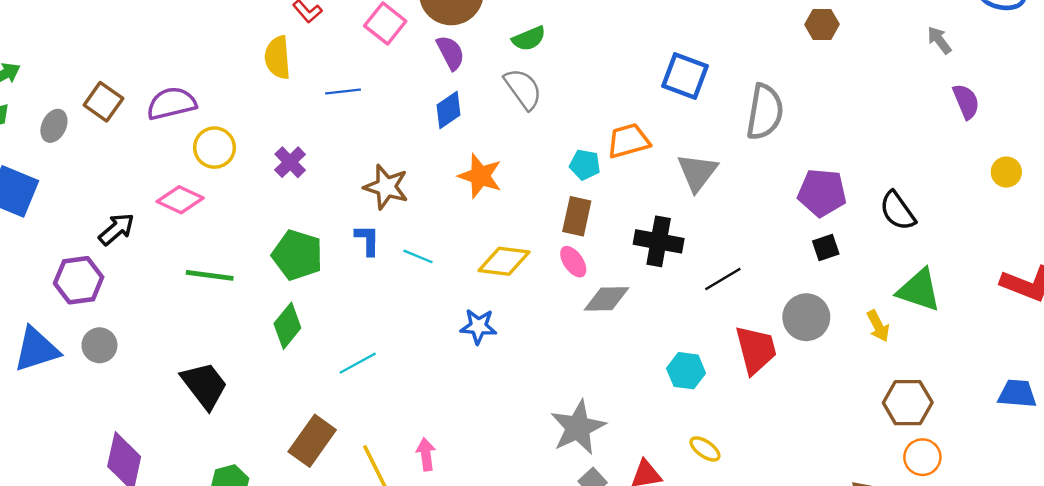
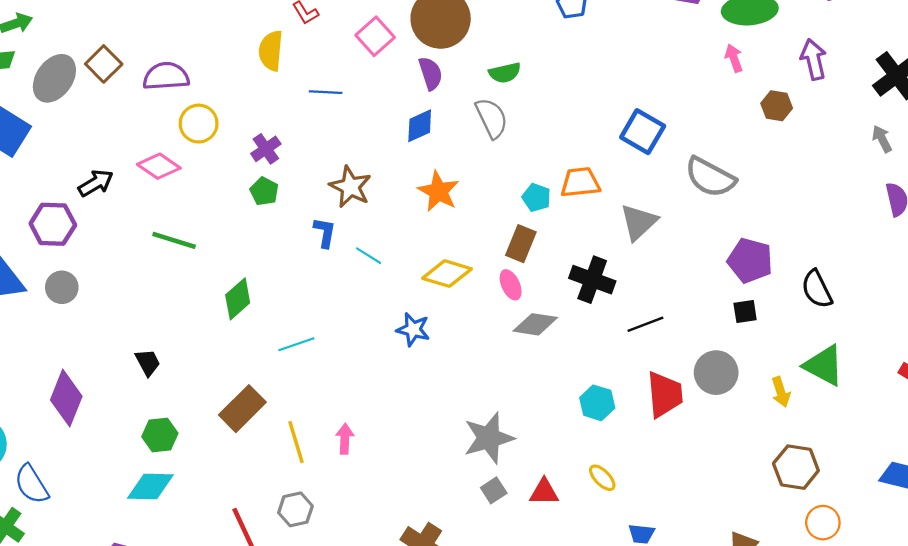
gray semicircle: (765, 112) -> (710, 177), turned 99
gray ellipse: (54, 126) -> (54, 78), size x1.6
green pentagon: (297, 255) -> (264, 191), moved, size x0.6
black trapezoid: (204, 385) -> (148, 362), moved, size x0.6
orange circle: (922, 457) -> (823, 523), moved

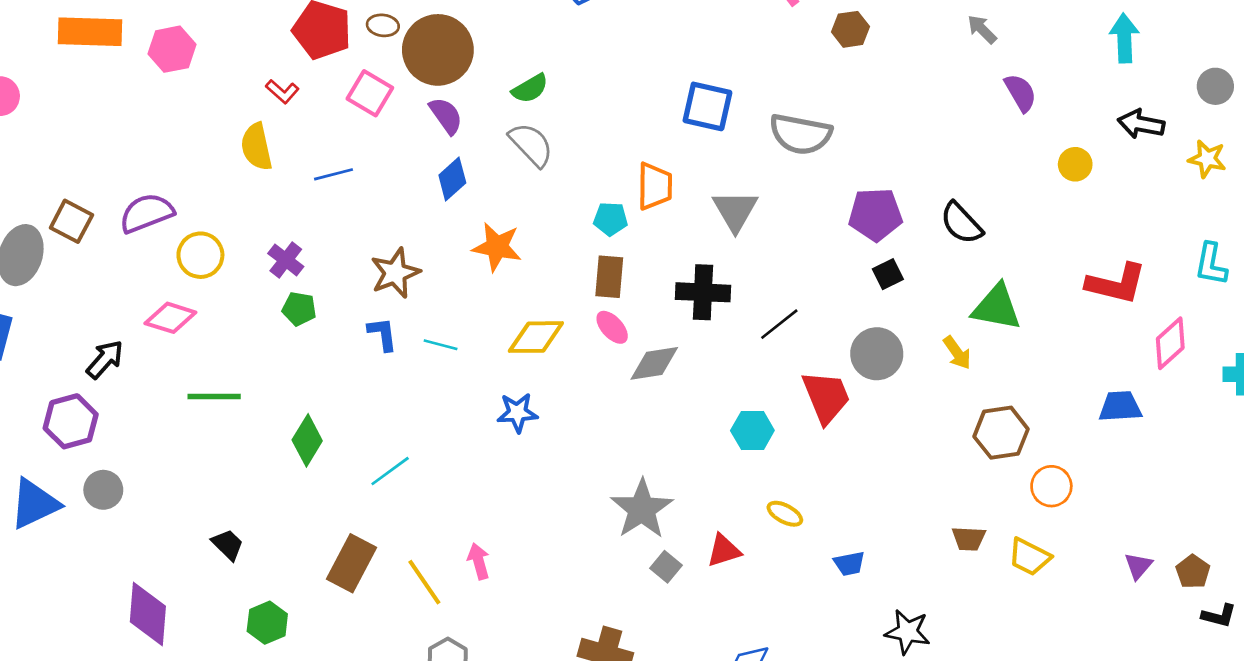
orange trapezoid: (580, 182) -> (655, 186), turned 114
brown star: (350, 187) -> (395, 273), turned -30

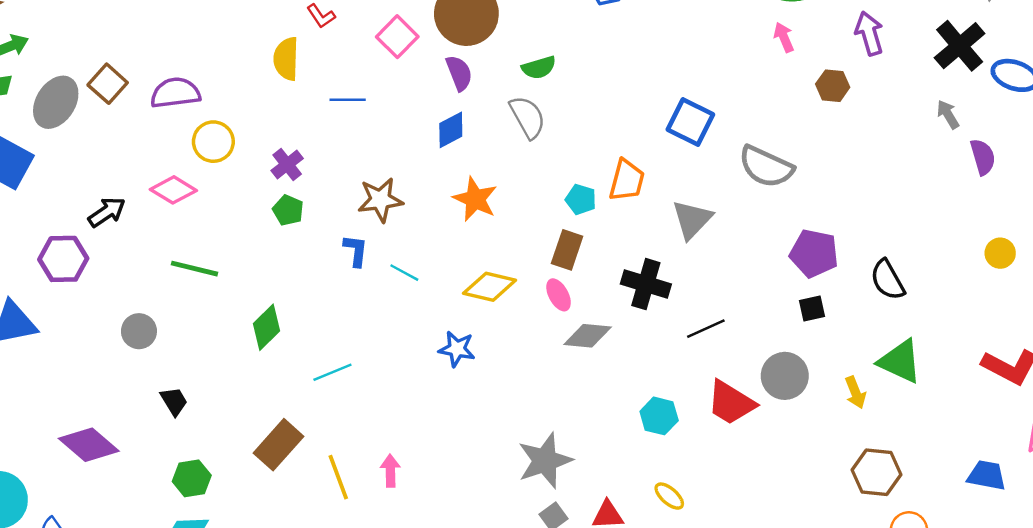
purple semicircle: (1021, 93) -> (983, 157), moved
red trapezoid: (826, 397) -> (731, 403), turned 130
gray circle: (103, 490) -> (139, 331), moved
purple diamond: (148, 614) -> (89, 445), turned -68

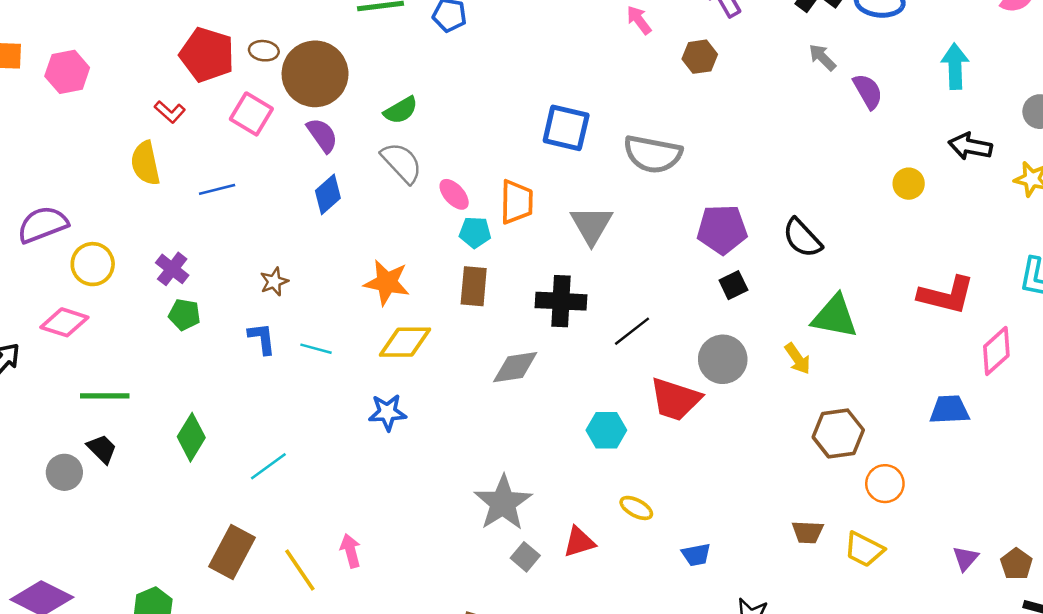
orange star: (475, 199) -> (387, 282), moved
brown star: (380, 200) -> (274, 282), size x0.6
pink ellipse: (559, 295) -> (454, 194), moved
black trapezoid: (174, 401) -> (102, 449), moved

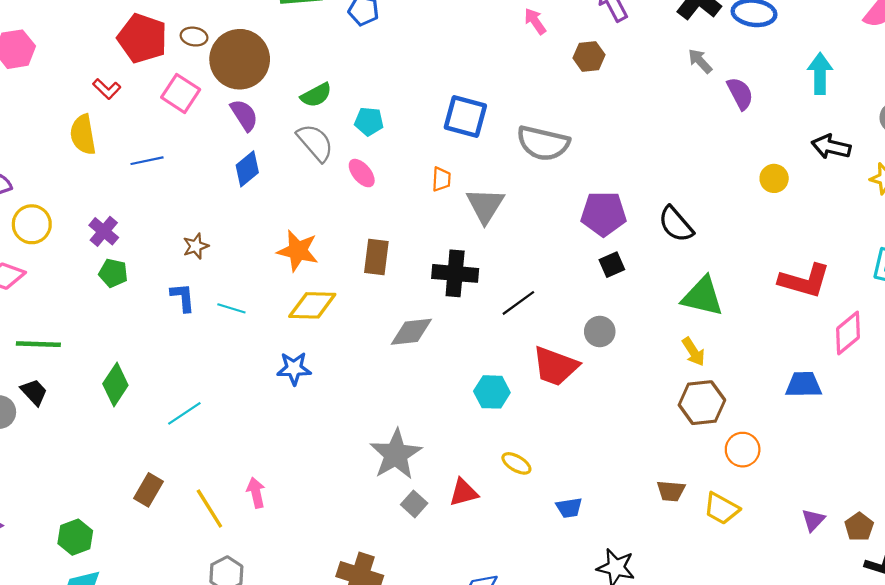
orange trapezoid: (517, 202) -> (441, 179), moved, size x0.6
cyan pentagon: (475, 232) -> (369, 121), moved
gray circle: (723, 359) -> (600, 331), size x0.7
yellow arrow: (798, 359) -> (694, 352), moved
brown rectangle: (232, 552) -> (149, 490), size x0.7

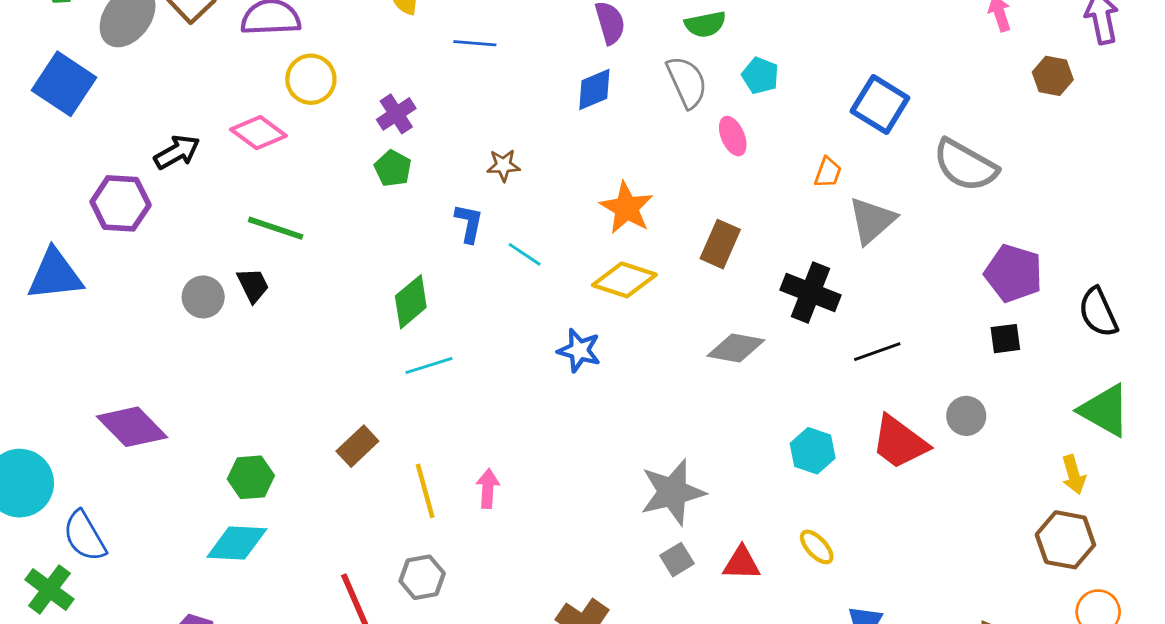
green diamond: (115, 384) -> (411, 302), moved

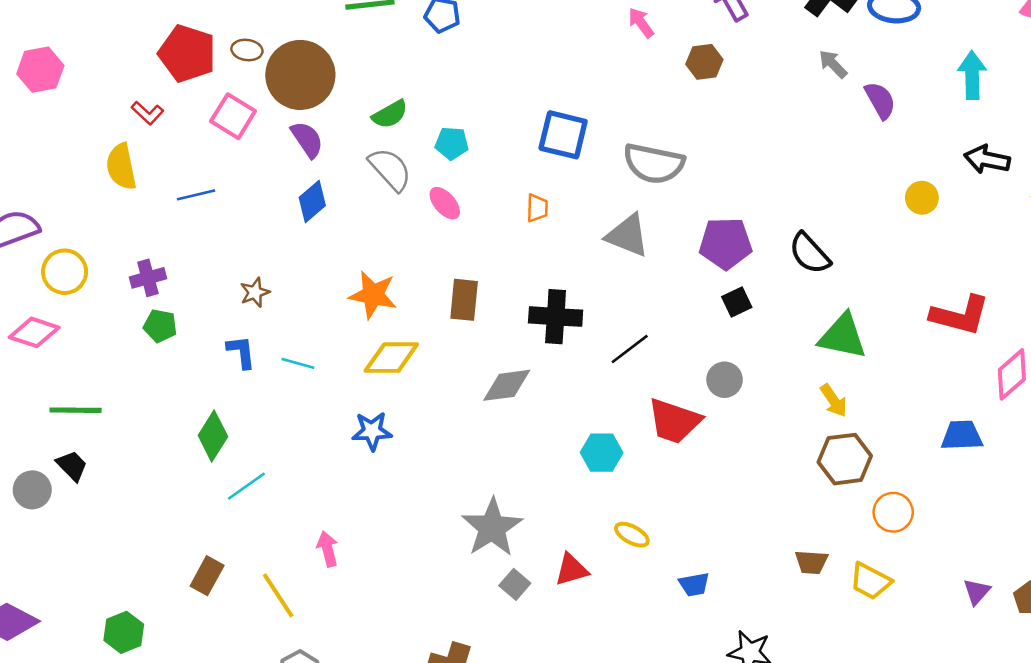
purple cross: (396, 114) -> (148, 278), turned 36
gray triangle: (872, 220) -> (628, 235), moved, turned -39
pink arrow: (488, 488) -> (328, 549), moved

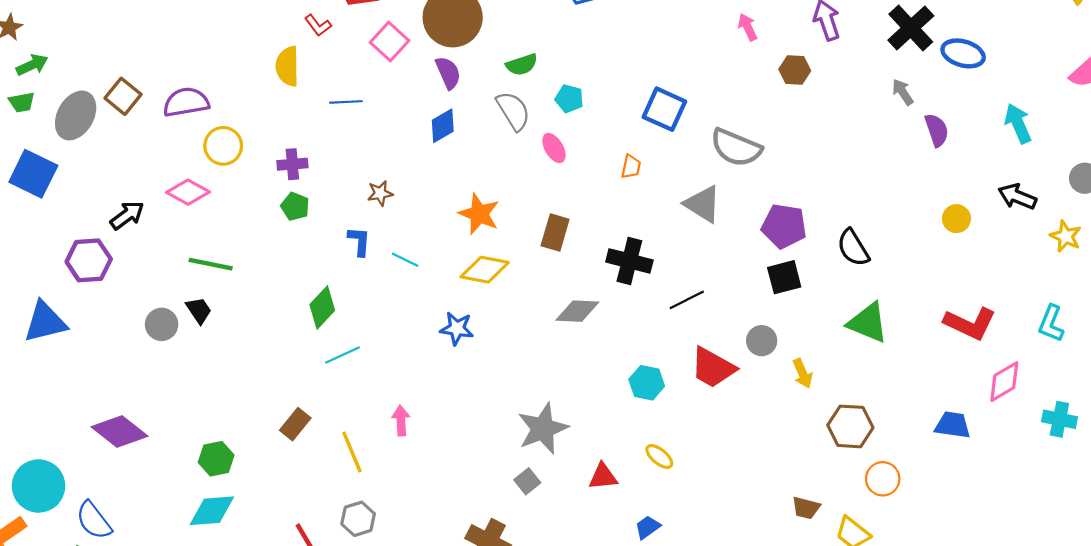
cyan arrow: (972, 75) -> (1018, 123), turned -33
black square: (737, 302) -> (784, 277), size x1.4
yellow arrow: (834, 400) -> (803, 373), moved
gray square: (515, 584) -> (527, 481), moved
blue trapezoid: (694, 584) -> (648, 527), moved, turned 144

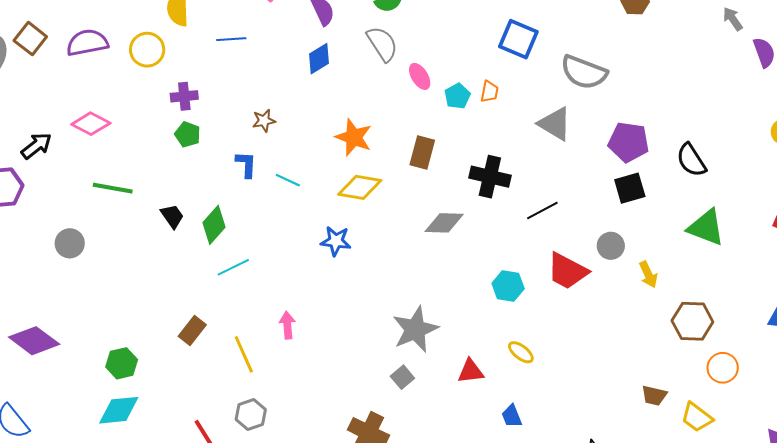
cyan pentagon: (569, 99) -> (457, 96), moved, turned 30
yellow circle: (223, 146) -> (147, 50), moved
black trapezoid: (199, 310) -> (172, 216), moved
blue trapezoid: (648, 527) -> (512, 416), turned -75

